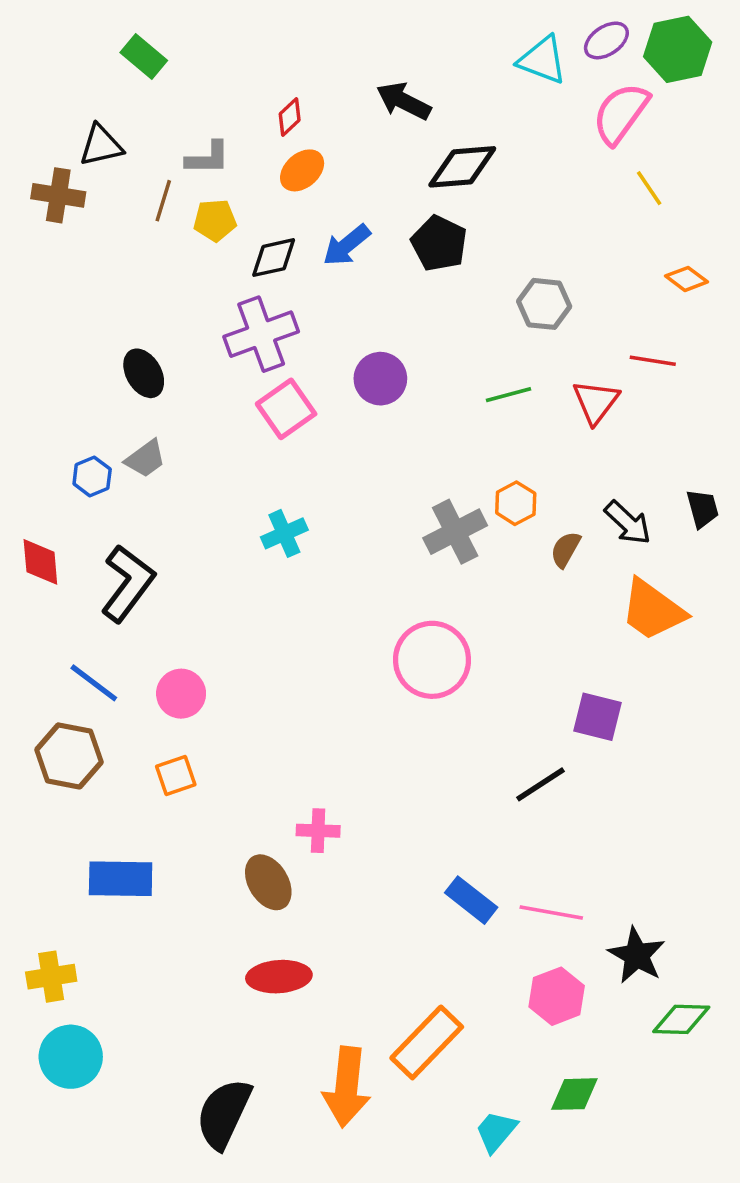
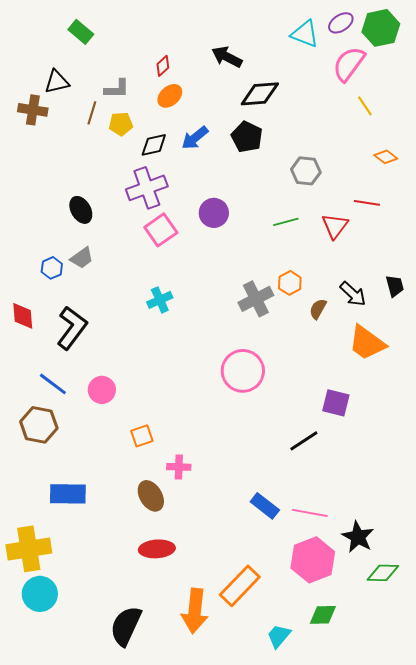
orange square: (176, 776) -> (142, 436), moved
yellow cross: (51, 977) -> (29, 549), size x1.6
pink hexagon: (557, 996) -> (313, 560), size x1.4

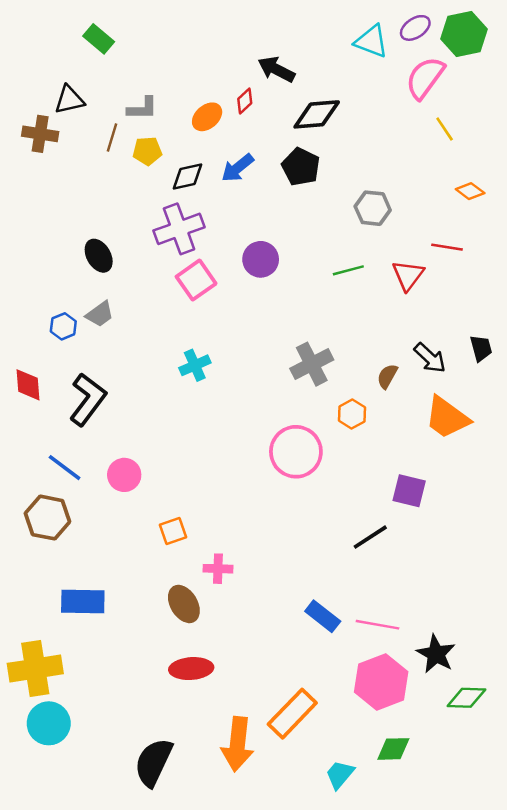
red diamond: (163, 66) -> (245, 101), moved
orange hexagon: (290, 283) -> (352, 414), moved

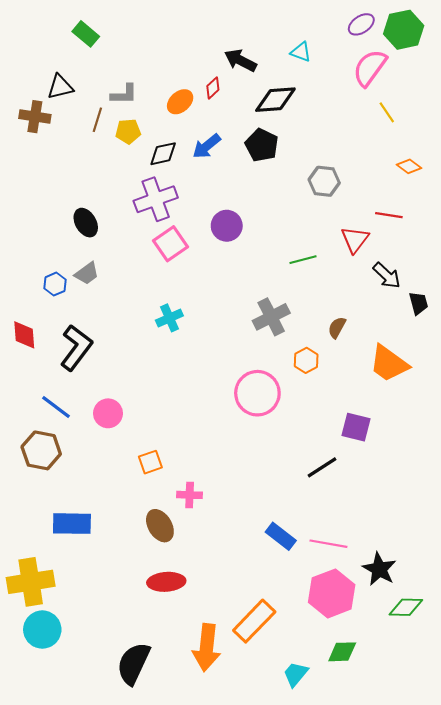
cyan triangle: (371, 41) -> (301, 52), moved, size x0.7
green line: (348, 270) -> (303, 260), moved
black arrow: (430, 358) -> (387, 276), moved

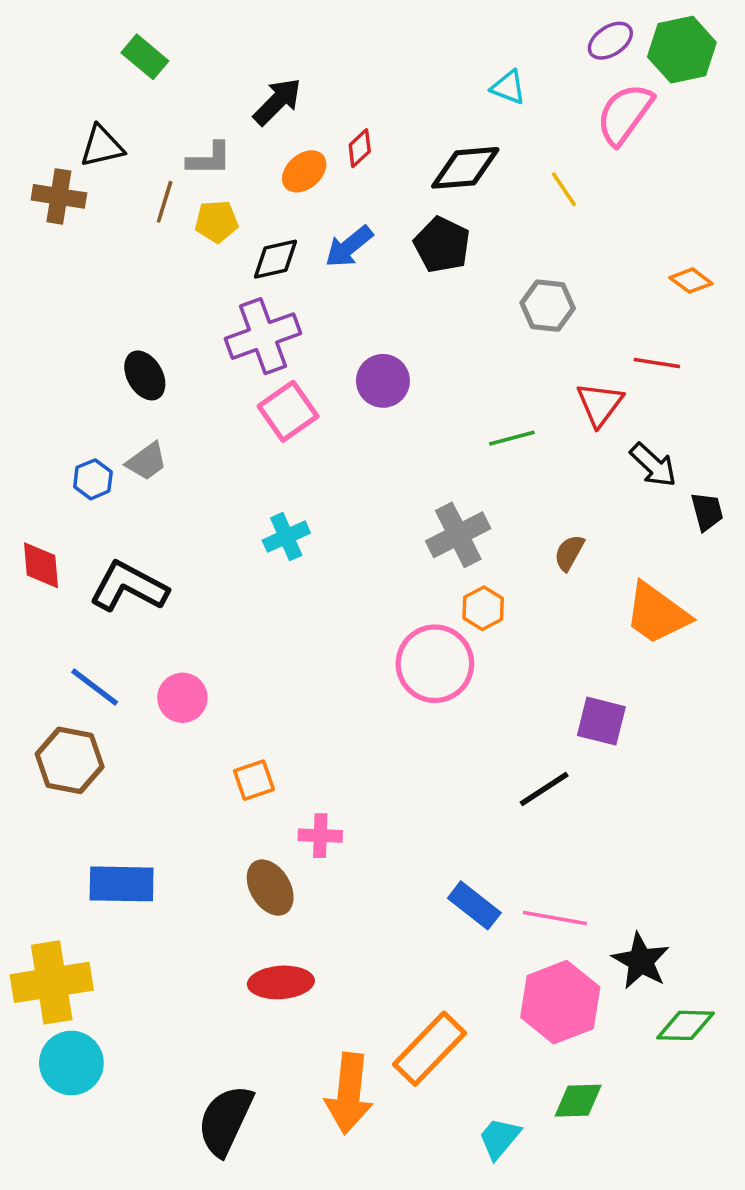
black arrow: (240, 60) -> (277, 102), moved, turned 108
yellow line: (387, 112) -> (564, 189), moved
black L-shape: (76, 348) -> (129, 587), turned -99
orange hexagon: (306, 360) -> (483, 608), moved

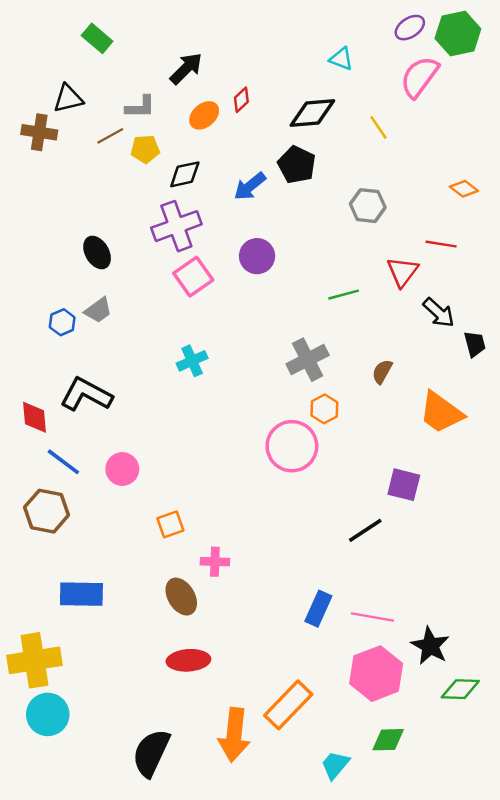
brown line: (165, 202) -> (110, 136), turned 44
blue arrow: (349, 247) -> (250, 186), moved
red diamond: (41, 565) -> (34, 417), moved
blue rectangle: (474, 905) -> (318, 609), turned 76

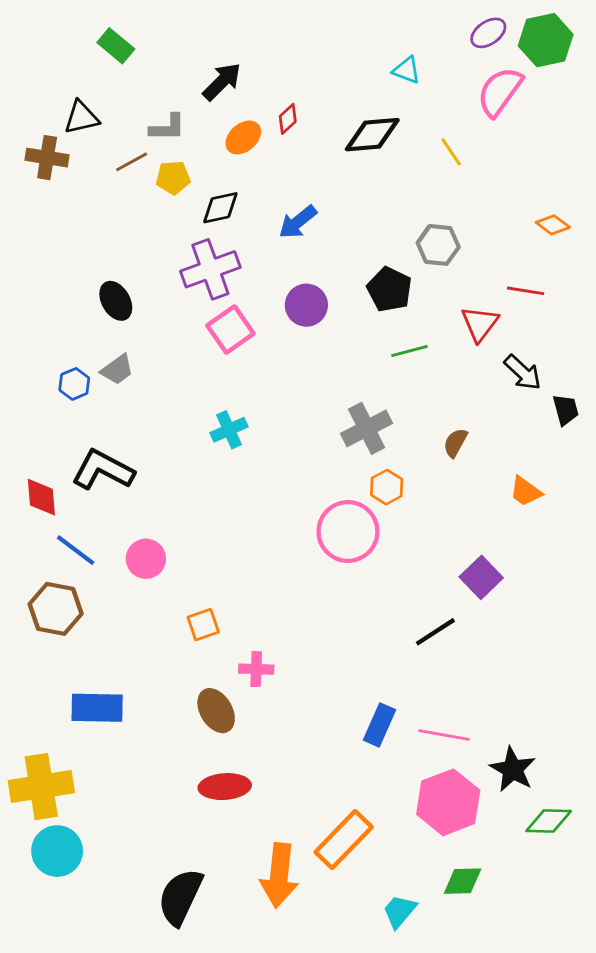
black pentagon: (297, 165) -> (389, 289), moved
orange trapezoid: (441, 412) -> (526, 491), size x0.6
purple square: (404, 485) -> (481, 577), turned 32

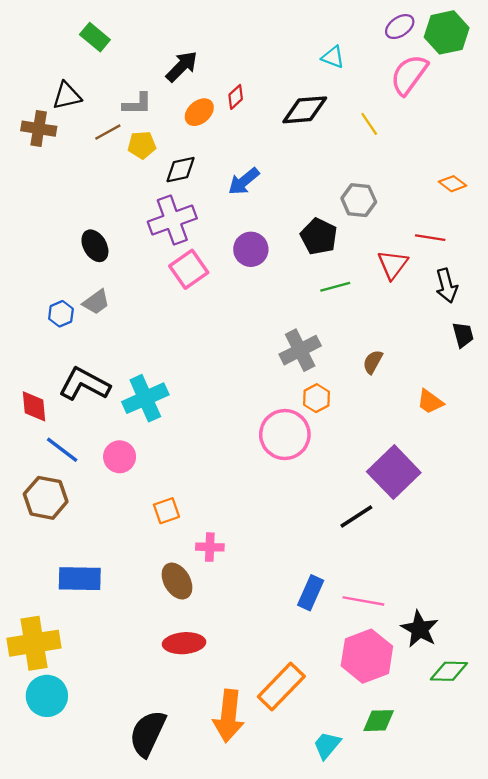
black arrow: (523, 372) -> (447, 286), moved, turned 32
cyan cross: (229, 430) -> (145, 398), moved, size x1.5
purple square: (481, 577) -> (394, 472), size x1.5

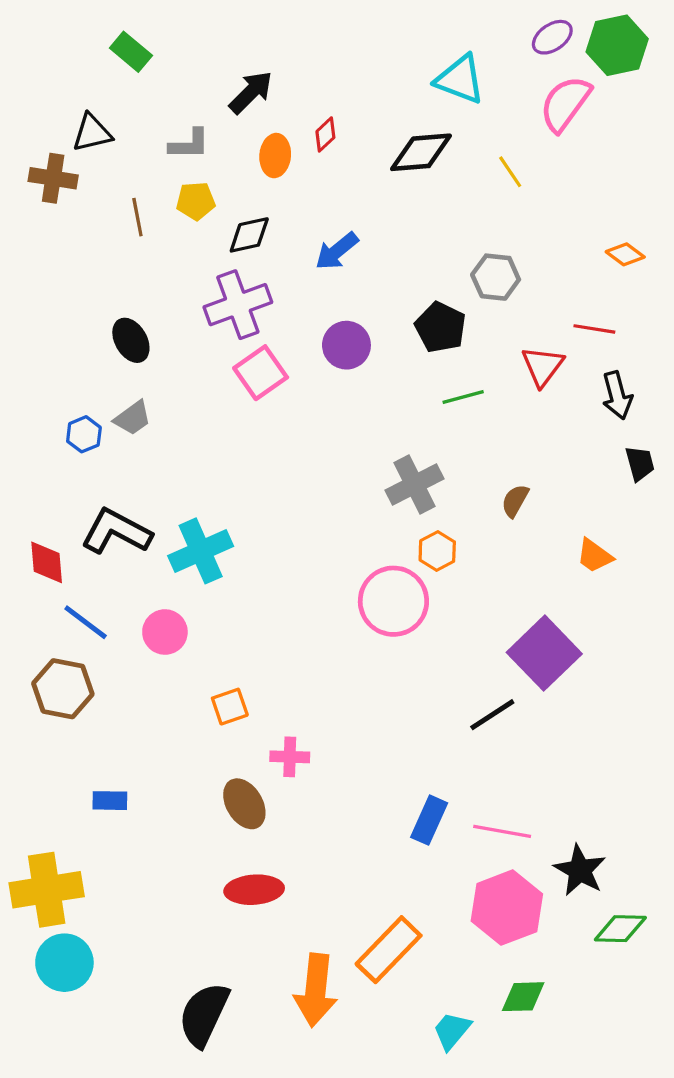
cyan triangle: (333, 57) -> (460, 79), size x1.6
orange ellipse: (199, 112) -> (275, 156), turned -44
brown line: (108, 132) -> (137, 217), moved, turned -72
blue rectangle: (80, 579) -> (110, 801), size x0.6

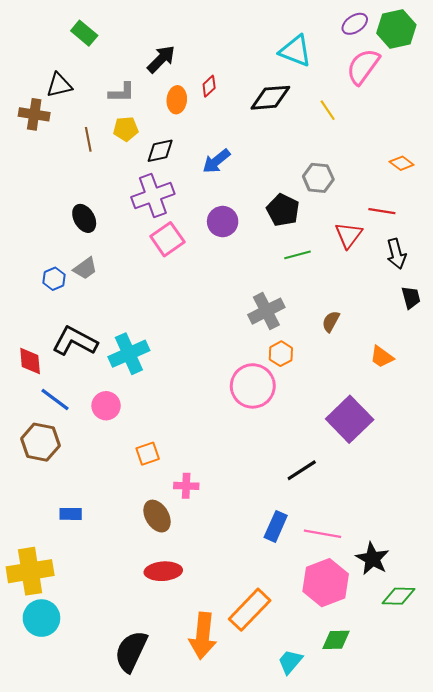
black line: (492, 715) -> (302, 470), moved

